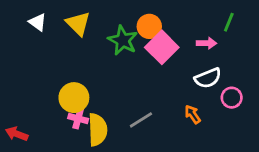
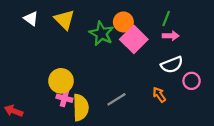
green line: (229, 22) -> (166, 18), moved

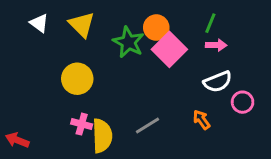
yellow circle: (61, 81) -> (77, 79), moved

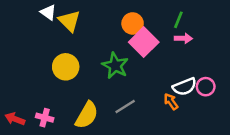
white triangle: (39, 23) -> (48, 12), moved
green star: (128, 42) -> (115, 66), moved
white semicircle: (218, 82) -> (185, 87), moved
pink cross: (82, 124) -> (45, 118), moved
yellow semicircle: (102, 136) -> (87, 115), turned 32

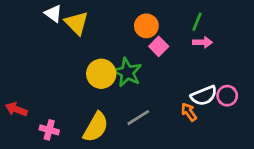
pink square: (144, 42) -> (159, 46), size x0.6
yellow circle: (66, 67) -> (101, 74), moved
red arrow: (15, 119) -> (16, 109), moved

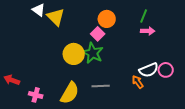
pink square: (159, 46) -> (98, 34), moved
gray line: (138, 118) -> (101, 86), turned 30

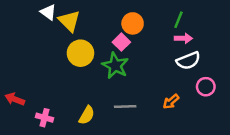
yellow circle: (74, 54) -> (80, 53), moved
white semicircle: (149, 70) -> (188, 61), moved
orange arrow: (138, 82) -> (171, 102), turned -96
yellow semicircle: (70, 93) -> (87, 115), size x0.7

